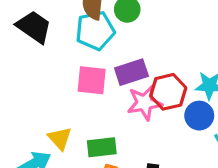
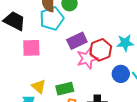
pink square: (92, 80) -> (31, 48), moved
blue circle: (199, 116) -> (121, 74), moved

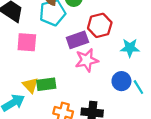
red hexagon: (101, 50) -> (100, 25), moved
green rectangle: (65, 89) -> (46, 84), moved

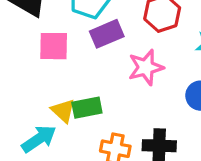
purple rectangle: (77, 40) -> (107, 34), moved

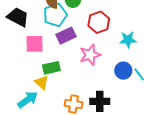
green rectangle: (87, 108) -> (51, 68), moved

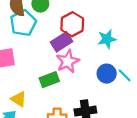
purple rectangle: (66, 36) -> (62, 42), moved
green rectangle: (51, 68) -> (49, 80), moved

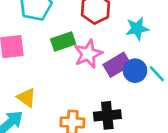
purple rectangle: (62, 42) -> (117, 65), moved
green rectangle: (49, 80) -> (63, 41), moved

